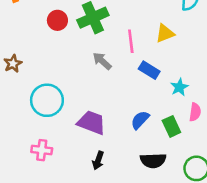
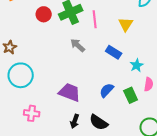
yellow triangle: (165, 33) -> (126, 24), turned -35
pink line: (131, 41) -> (95, 19), moved
cyan circle: (47, 100) -> (21, 75), moved
black semicircle: (153, 161) -> (99, 122), moved, turned 36

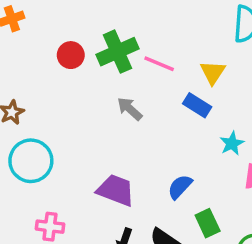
pink line: (95, 19) -> (159, 64), turned -60
blue rectangle: (114, 52) -> (197, 105), moved
green rectangle: (131, 95) -> (208, 223), moved

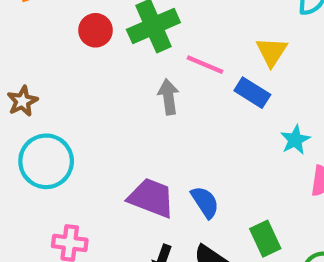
pink line: (159, 64) -> (205, 65), moved
gray arrow: (130, 109) -> (169, 97), turned 40
blue semicircle: (180, 187) -> (205, 202), moved, turned 104

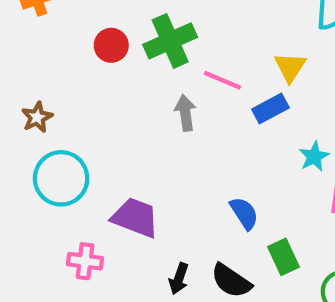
blue rectangle: (252, 93) -> (270, 109), turned -60
purple trapezoid: (151, 198) -> (135, 218), moved
blue semicircle: (205, 202) -> (244, 213), moved

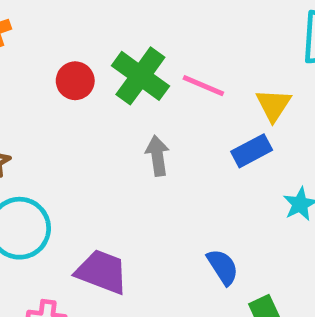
green cross: (170, 41) -> (140, 76), turned -30
pink line: (222, 80) -> (203, 86), moved

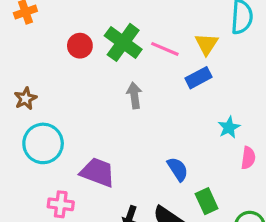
yellow triangle: (273, 105) -> (207, 44), moved
blue rectangle: (252, 151) -> (199, 78), moved

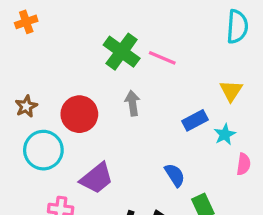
yellow triangle: (207, 44) -> (231, 91), moved
red circle: (80, 46) -> (79, 114), moved, size x1.5
blue rectangle: (199, 78) -> (195, 120), moved
purple trapezoid: (98, 172) -> (97, 178), turned 120

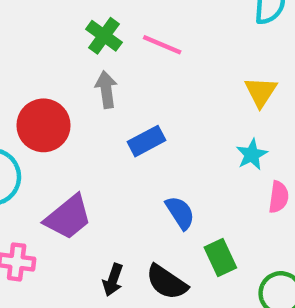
green cross: (122, 52) -> (104, 36), size x0.7
gray arrow: (133, 103) -> (106, 90), moved
blue rectangle: (195, 120) -> (146, 141), moved

